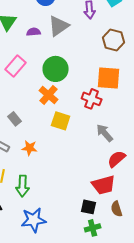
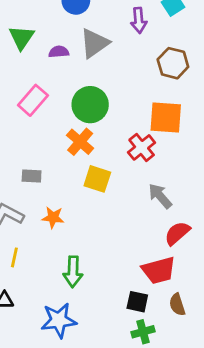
red cross: (92, 99) -> (142, 147), turned 30
gray rectangle: (15, 119) -> (32, 176), turned -48
green arrow: (23, 186) -> (73, 272), moved

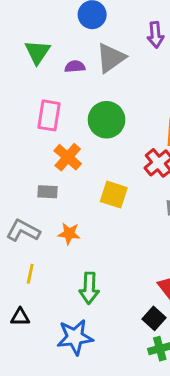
pink rectangle: (33, 100) -> (49, 115), turned -32
orange cross: (80, 142) -> (68, 157), moved
black square: (137, 302) -> (154, 318), turned 30

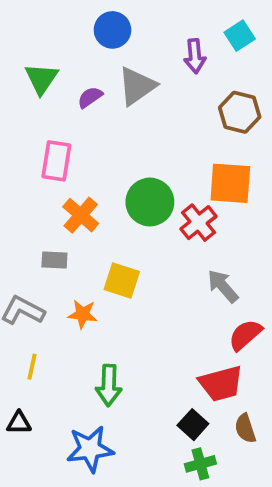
purple semicircle: (75, 66) -> (90, 97), turned -30
green circle: (107, 120) -> (150, 202), moved
yellow square: (114, 195) -> (122, 281), moved

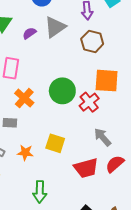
brown hexagon: (240, 112) -> (92, 41), moved
yellow square: (122, 281) -> (55, 143), moved
red trapezoid: (221, 383) -> (86, 168), moved

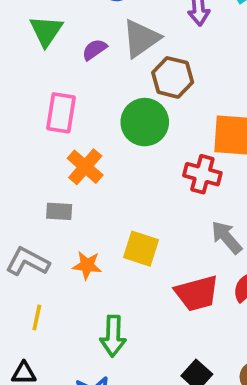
brown hexagon: (92, 41) -> (173, 77), moved
green circle: (62, 91) -> (145, 122), moved
red cross: (89, 102) -> (202, 174), turned -36

